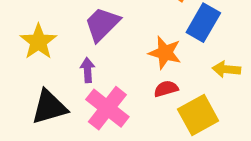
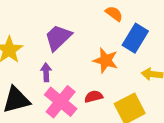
red semicircle: (166, 89) -> (94, 97), moved

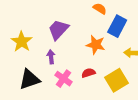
pink cross: (61, 102) -> (63, 79), size x0.7

